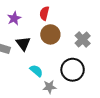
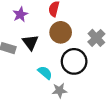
black circle: (73, 70) -> (74, 61), moved

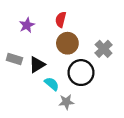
black triangle: (30, 42) -> (37, 65), moved, turned 36

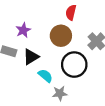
red semicircle: (61, 20) -> (71, 12), moved
purple star: (27, 25) -> (23, 30), moved

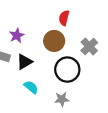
cyan semicircle: (45, 76) -> (31, 87), moved
gray star: (60, 93) -> (62, 99), moved

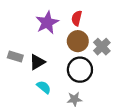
purple star: (17, 35) -> (47, 23), moved, size x1.5
brown circle: (54, 41) -> (78, 41), moved

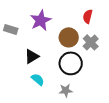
red semicircle: (77, 18) -> (88, 16), moved
gray rectangle: (15, 57) -> (11, 29), moved

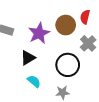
purple star: (41, 20) -> (39, 33), moved
brown circle: (69, 37) -> (66, 25), moved

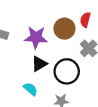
purple star: (39, 33) -> (36, 37), turned 30
black triangle: (28, 58) -> (39, 64), moved

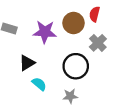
black triangle: (39, 64) -> (27, 63), moved

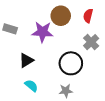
brown circle: (74, 23) -> (61, 16), moved
cyan semicircle: (39, 84) -> (31, 86), moved

